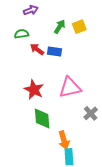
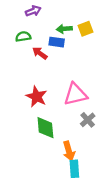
green arrow: (60, 27) -> (64, 29), turned -128
blue rectangle: (55, 51) -> (57, 42), moved
gray cross: (91, 113) -> (88, 120), moved

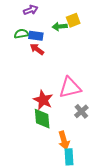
yellow square: (85, 29) -> (73, 20), moved
blue rectangle: (57, 42) -> (36, 36), moved
red star: (37, 97) -> (43, 100), moved

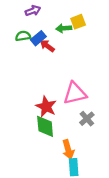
blue rectangle: (36, 36) -> (38, 38), turned -48
red arrow: (37, 49) -> (47, 46), moved

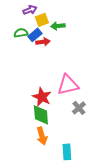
yellow square: (78, 22) -> (42, 20), moved
red arrow: (47, 46) -> (43, 42), turned 136
orange arrow: (68, 150) -> (42, 136), moved

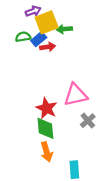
yellow square: (42, 20) -> (47, 22), size x1.5

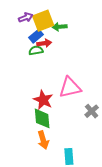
purple arrow: (33, 11) -> (26, 18), moved
green semicircle: (23, 37) -> (36, 50), moved
gray cross: (88, 121) -> (92, 111), moved

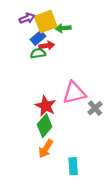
gray cross: (92, 111) -> (95, 108), moved
green diamond: (42, 118) -> (45, 126), turned 45
orange arrow: (43, 140) -> (46, 149), turned 48

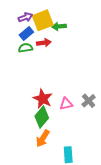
blue rectangle: (38, 38) -> (26, 34), moved
green semicircle: (38, 53) -> (25, 48), moved
pink triangle: (74, 93) -> (66, 104), moved, size x0.6

